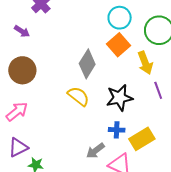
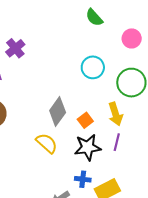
orange square: (119, 45) -> (85, 120), moved, size x0.7
purple line: (158, 90) -> (117, 142), moved, turned 30

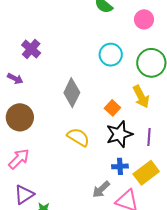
gray diamond: (58, 111) -> (72, 93), moved
purple line: (117, 142) -> (149, 137), moved

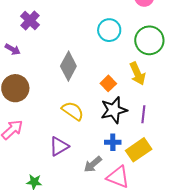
purple triangle: (24, 195) -> (59, 146), moved

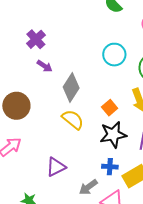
purple arrow: (13, 49) -> (45, 66), moved
yellow semicircle: (73, 111) -> (73, 119), moved

